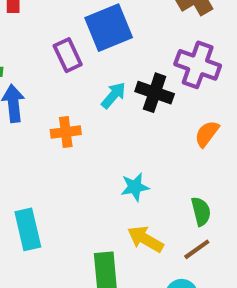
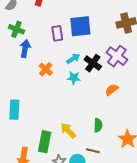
orange cross: (66, 132) -> (46, 69), turned 32
cyan star: (135, 187) -> (74, 78), moved
brown line: (197, 249) -> (93, 151), moved, turned 32

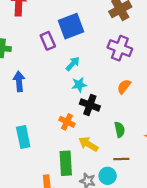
blue arrow: (25, 48) -> (19, 81), moved
black cross: (93, 63) -> (90, 105), moved
orange cross: (46, 69) -> (67, 122), moved

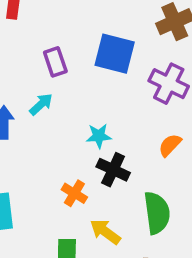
blue square: (71, 26) -> (115, 54), moved, turned 30
cyan arrow: (73, 64) -> (41, 104), moved
green semicircle: (120, 130) -> (157, 213), size x1.6

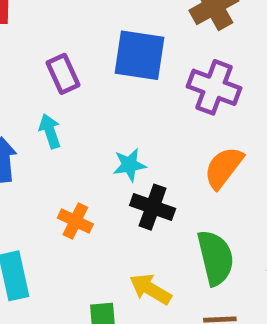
cyan arrow: (41, 104) -> (50, 131), turned -60
orange semicircle: (170, 145) -> (224, 168), size x1.4
orange cross: (74, 193) -> (75, 221), moved

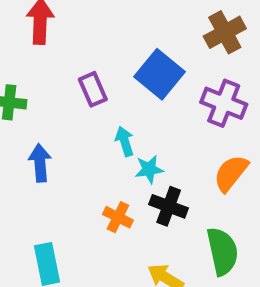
blue square: (140, 55) -> (160, 74), turned 30
cyan arrow: (50, 131) -> (125, 141), moved
orange cross: (75, 221) -> (118, 217), moved

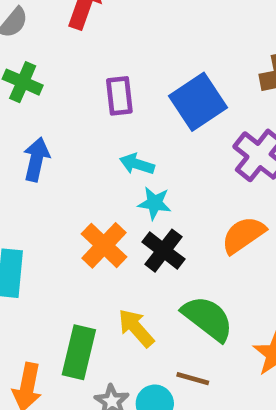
cyan arrow: (125, 141) -> (137, 164), turned -72
orange cross: (118, 217) -> (104, 245), size x1.4
green semicircle: (222, 251) -> (208, 318), turned -57

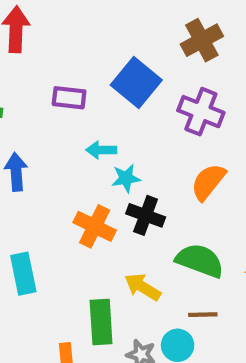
purple rectangle: (119, 96) -> (69, 98), turned -60

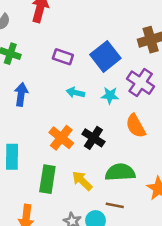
cyan star: (126, 178) -> (110, 95), moved
orange semicircle: (208, 182) -> (136, 126), turned -80
green semicircle: (200, 261) -> (120, 172), turned -36
green rectangle: (101, 322) -> (47, 179), moved

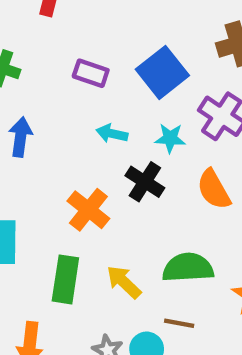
black cross: (93, 138) -> (145, 182), moved

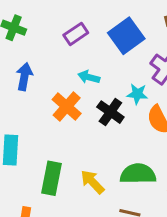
purple rectangle: (91, 73) -> (76, 34), turned -55
cyan star: (170, 138) -> (137, 94), moved
orange cross: (88, 210) -> (67, 106), moved

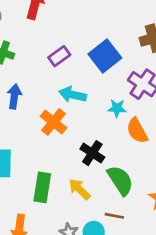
cyan arrow: (89, 77) -> (73, 95), size x1.4
black cross: (110, 112) -> (92, 153), moved
green semicircle: (138, 174) -> (120, 180), turned 60

